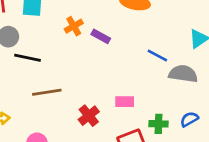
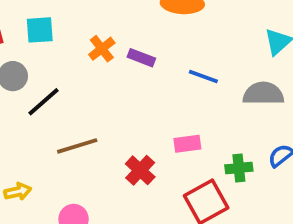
blue line: (157, 55) -> (203, 76), moved
black line: (27, 58) -> (44, 102), turned -45

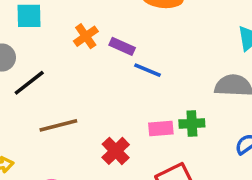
blue line: (203, 76) -> (147, 70), moved
green cross: (239, 168) -> (192, 123), moved

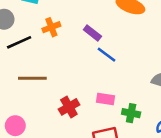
orange cross: (86, 36) -> (51, 27), moved
green cross: (192, 123) -> (131, 113), moved

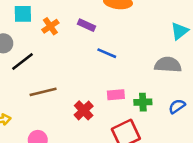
orange cross: (51, 27) -> (50, 26), moved
purple rectangle: (92, 33) -> (87, 25), moved

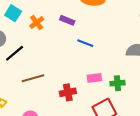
cyan square: (23, 14) -> (13, 13), turned 35
red cross: (84, 110) -> (68, 92), turned 35

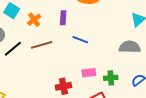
purple rectangle: (67, 20) -> (63, 18), turned 72
brown line: (33, 78) -> (42, 45), moved

